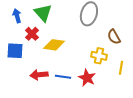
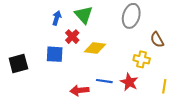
blue arrow: (17, 16) -> (57, 18), turned 32
yellow line: (121, 68) -> (164, 86), moved
red arrow: (39, 75) -> (79, 90), moved

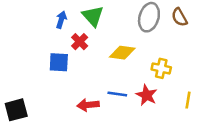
brown semicircle: (157, 40) -> (179, 17), moved
yellow diamond: (95, 48) -> (122, 53), moved
black square: (18, 63) -> (16, 110), moved

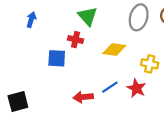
blue arrow: (61, 20) -> (31, 20), moved
red cross: (80, 42) -> (75, 40), turned -32
blue line: (117, 94) -> (110, 87), turned -42

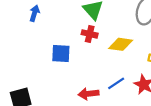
red cross: (75, 40) -> (90, 34), moved

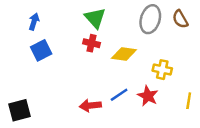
blue square: (61, 54) -> (41, 50), moved, turned -30

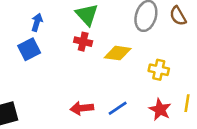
blue arrow: (34, 22) -> (37, 22), moved
blue line: (119, 95) -> (118, 108), moved
red star: (148, 96) -> (160, 110), moved

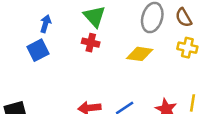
yellow diamond: (118, 53) -> (140, 54), moved
yellow cross: (159, 70) -> (187, 48), moved

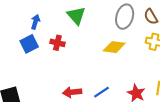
red cross: (91, 43) -> (57, 43), moved

